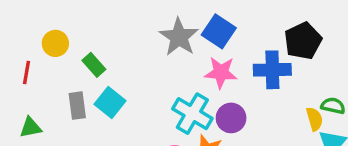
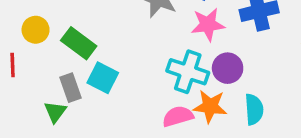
green rectangle: (94, 65) -> (79, 43), size x1.4
green triangle: (30, 128) -> (55, 112), moved, turned -30

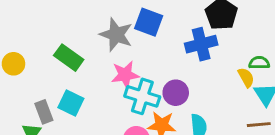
pink star: (208, 25) -> (125, 75), moved
green rectangle: (79, 43) -> (69, 58), moved

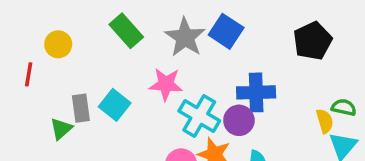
blue cross: (201, 44) -> (256, 92), moved
green rectangle: (69, 58) -> (126, 31), moved
pink star: (125, 75) -> (166, 84), moved

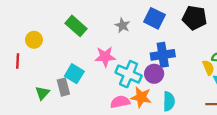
blue square: (226, 31) -> (155, 18), moved
gray star: (185, 37) -> (122, 25), moved, size x0.6
black pentagon: (313, 41) -> (194, 18), turned -30
gray rectangle: (81, 108) -> (63, 87), moved

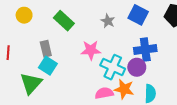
yellow circle: (34, 40) -> (24, 15), moved
cyan square: (74, 74) -> (48, 66), moved
gray rectangle: (63, 87) -> (46, 49), moved
green triangle: (42, 93) -> (31, 83), size x1.6

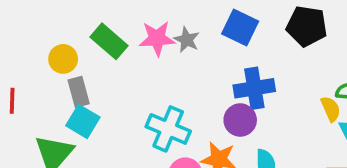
yellow circle: (24, 15) -> (63, 59), moved
pink star: (91, 50) -> (157, 38), moved
cyan cross: (113, 67) -> (168, 129), moved

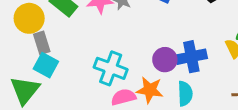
yellow circle: (63, 59) -> (29, 18), size x1.4
blue cross: (254, 88) -> (191, 57), moved

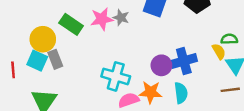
cyan square: (46, 65) -> (37, 61), moved

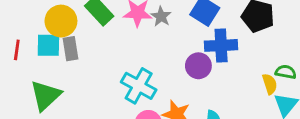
cyan square: (37, 61) -> (48, 45), turned -36
blue cross: (184, 61) -> (221, 45), moved
purple circle: (161, 65) -> (198, 66), moved

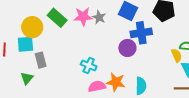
gray rectangle: (70, 49) -> (41, 60), moved
cyan cross: (139, 86) -> (89, 65), size x0.7
green triangle: (46, 96) -> (27, 78), size x0.6

